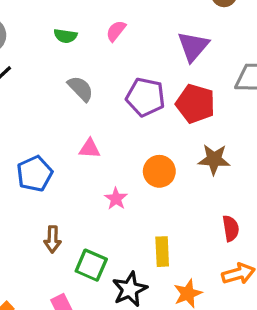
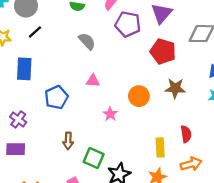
purple pentagon: (145, 97) -> (128, 24), moved
yellow rectangle: (162, 252) -> (160, 147), moved

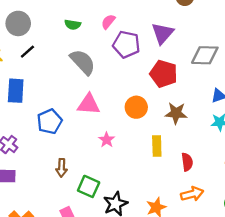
gray semicircle: (87, 41) -> (83, 62), size x1.4
pink triangle: (93, 81) -> (89, 104), size x1.5
orange circle: (139, 96) -> (136, 107), moved
yellow rectangle: (160, 147) -> (157, 146), moved

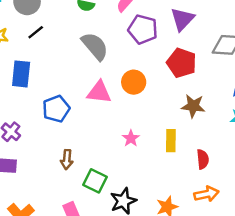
orange circle: (136, 107) -> (134, 82), moved
pink star: (107, 140) -> (131, 138), moved

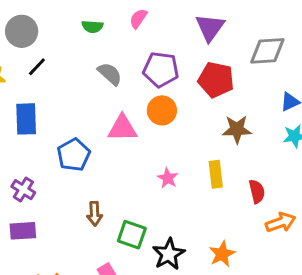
purple pentagon: (143, 29) -> (161, 69), moved
gray semicircle: (95, 46) -> (110, 74), size x0.7
orange arrow: (207, 194) -> (281, 222), moved

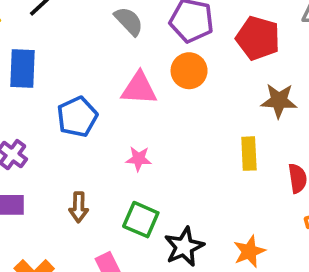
pink star: (168, 178) -> (139, 159), moved, turned -30
brown arrow: (95, 214) -> (79, 207), moved

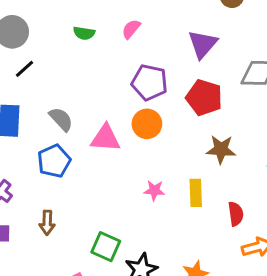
gray semicircle: (129, 21) -> (61, 119), moved
pink star: (139, 159) -> (154, 190), moved
brown arrow: (79, 207) -> (47, 223), moved

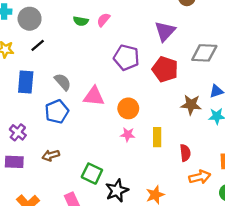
pink semicircle: (131, 29) -> (103, 20), moved
orange circle: (147, 124) -> (128, 108), moved
brown star: (221, 149) -> (191, 105), moved
brown arrow: (47, 223) -> (51, 155), turned 70

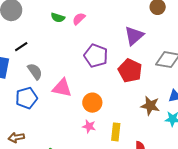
black line: (38, 45) -> (21, 47), moved

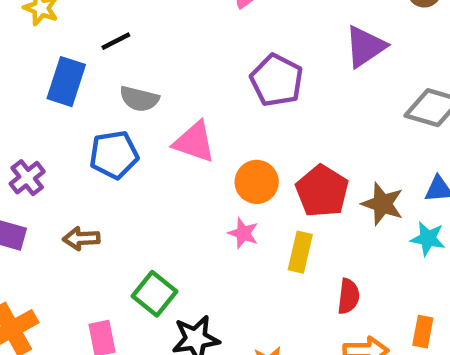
gray semicircle: (35, 71) -> (139, 99), turned 132
red pentagon: (130, 71) -> (322, 191), moved

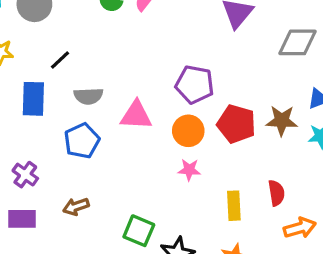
purple pentagon: (277, 80) -> (195, 85), moved
yellow rectangle: (300, 252) -> (234, 206), moved

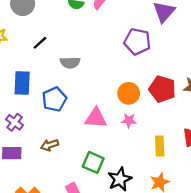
purple pentagon: (195, 85) -> (137, 42), moved
gray semicircle: (88, 96) -> (70, 63), moved
blue rectangle: (33, 99) -> (22, 83), moved
pink triangle: (136, 115) -> (96, 118), moved

